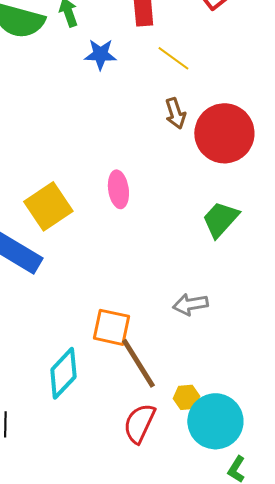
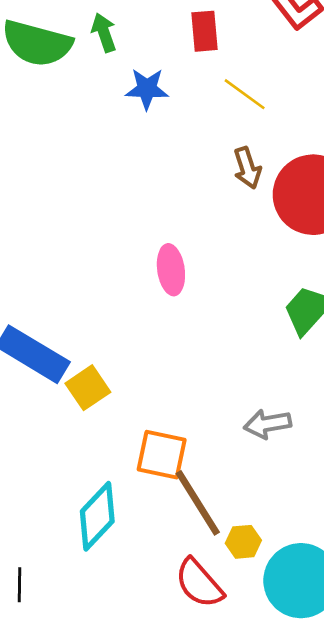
yellow square: (48, 206) -> (88, 388), moved, size x0.7
yellow hexagon: (186, 397) -> (243, 542), moved
red semicircle: (139, 423) -> (199, 583), turned -66

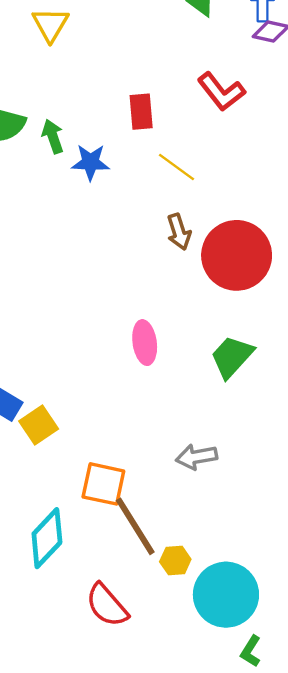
green arrow: (104, 33) -> (53, 136), moved
pink ellipse: (171, 270) -> (145, 343), moved
red semicircle: (199, 583) -> (107, 605), moved

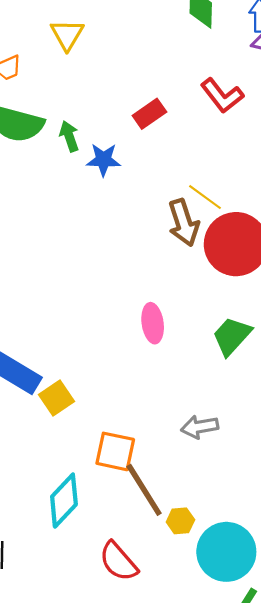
red rectangle: (141, 112) -> (149, 114), turned 60
yellow line: (176, 167) -> (205, 197), moved
brown arrow: (179, 232) -> (184, 223), size x1.4

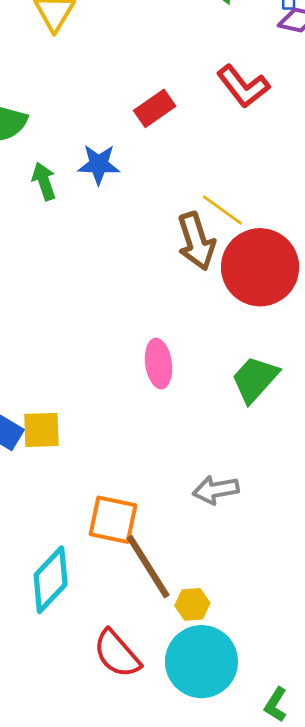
green arrow: (69, 136) -> (44, 181), moved
yellow square: (56, 398) -> (41, 430), moved, turned 32
cyan circle: (226, 552) -> (201, 662), moved

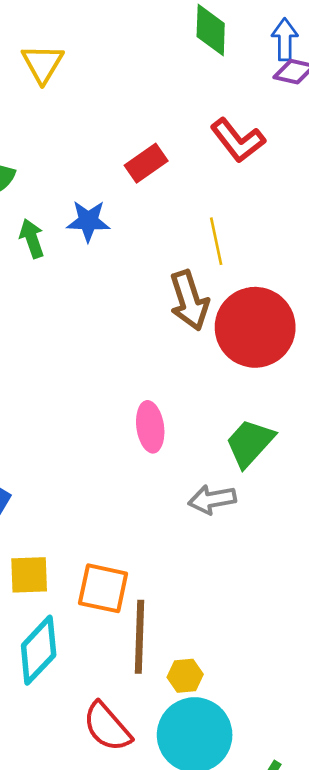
yellow line: (222, 210) -> (216, 241), moved, turned 42
yellow square: (41, 430) -> (29, 575), moved
gray arrow: (216, 490) -> (212, 499), moved
brown line: (148, 567) -> (139, 637), turned 34

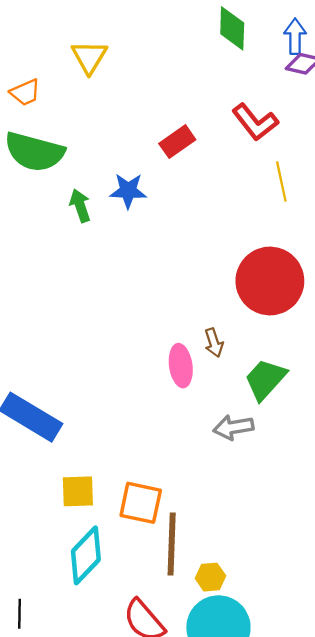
yellow line: (216, 241) -> (281, 182), moved
brown arrow: (189, 300) -> (214, 343), moved, size x0.6

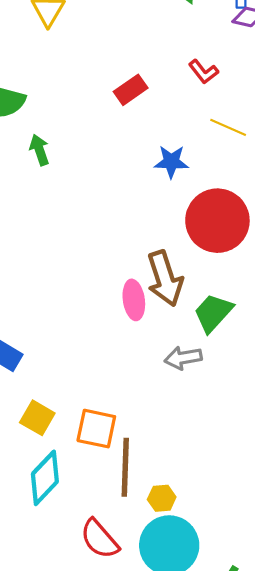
red L-shape: (255, 122) -> (203, 72), size x0.7
yellow line: (281, 182) -> (228, 127), turned -54
blue star: (128, 191) -> (171, 162), moved
brown arrow: (214, 343) -> (165, 279), size x2.0
yellow square: (78, 491) -> (37, 418), turned 32

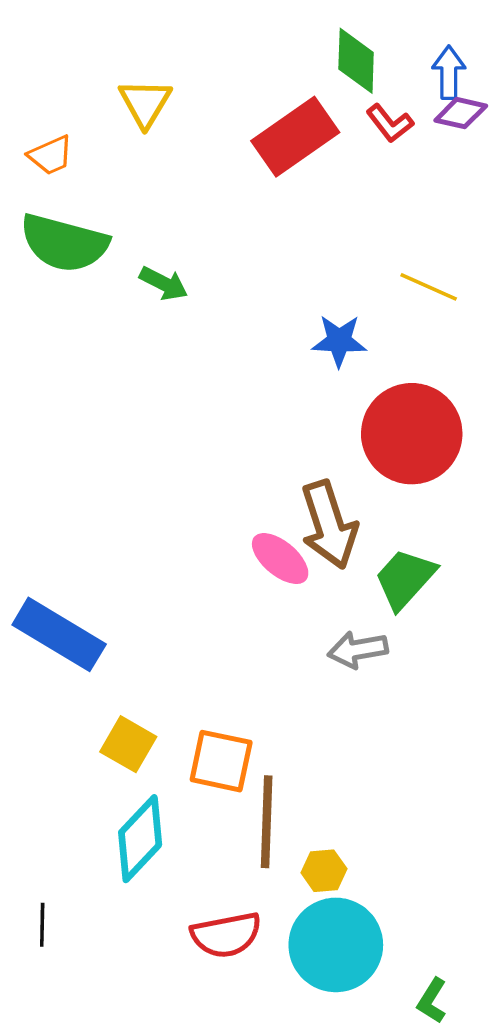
red L-shape: (203, 72) -> (390, 123), moved
red rectangle: (131, 90) -> (295, 137), moved, size x1.6
green arrow: (40, 150) -> (164, 283), moved, turned 136
pink ellipse: (134, 300) -> (280, 559), turned -42
red semicircle: (100, 539) -> (226, 935), turned -60

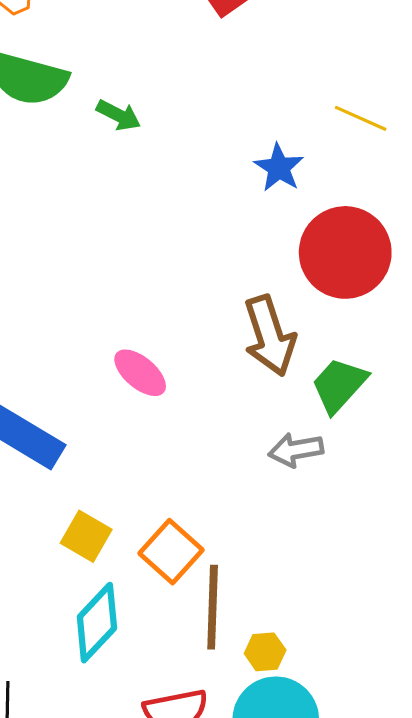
blue star: (339, 341) -> (279, 168), turned 30
pink ellipse: (280, 559) -> (140, 373), moved
orange square: (221, 761) -> (171, 552), turned 30

